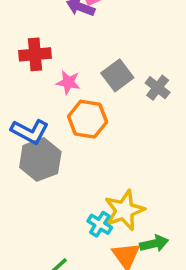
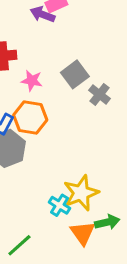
gray cross: (158, 88) -> (100, 94), moved
orange hexagon: (88, 119) -> (30, 118), moved

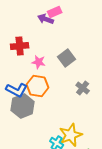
gray cross: (100, 94) -> (83, 88), moved

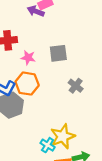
gray square: (67, 58) -> (58, 53), turned 30

